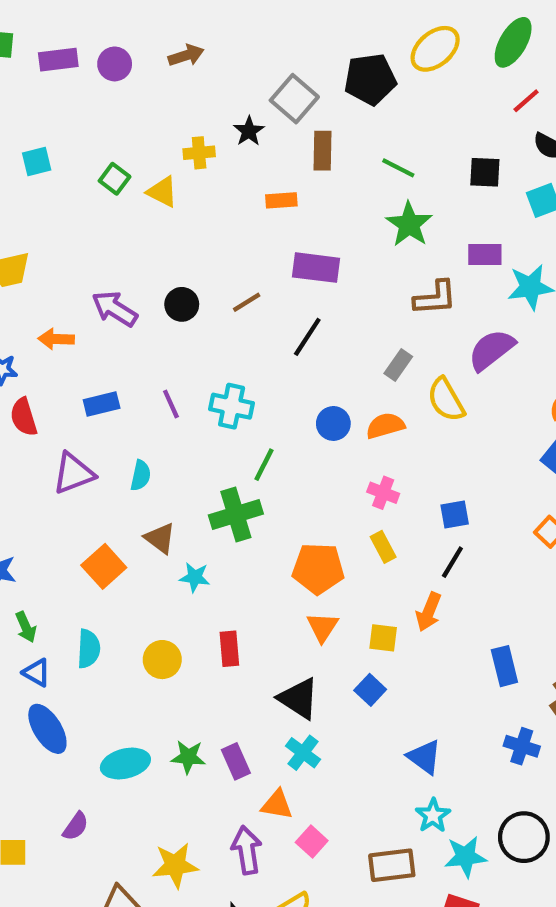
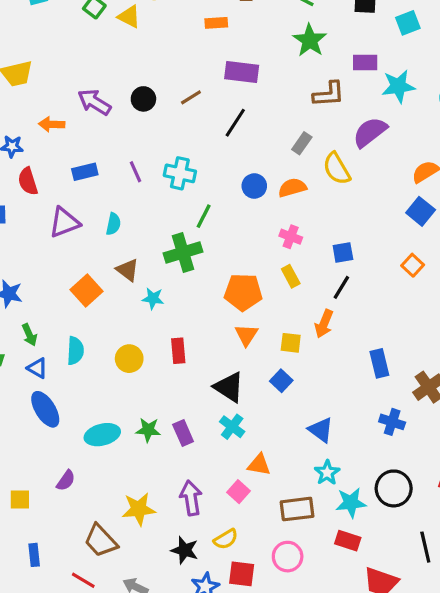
orange triangle: (277, 805) -> (259, 465), moved

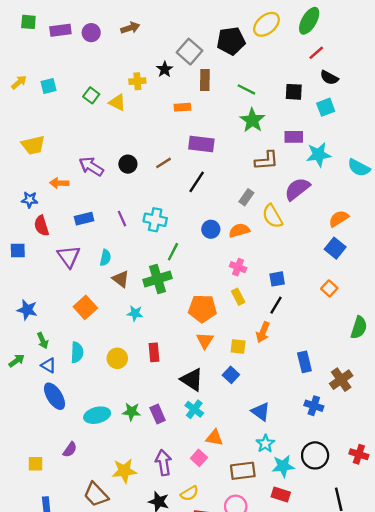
purple triangle: (64, 222) -> (69, 256), turned -45
brown triangle: (128, 270) -> (121, 279), moved

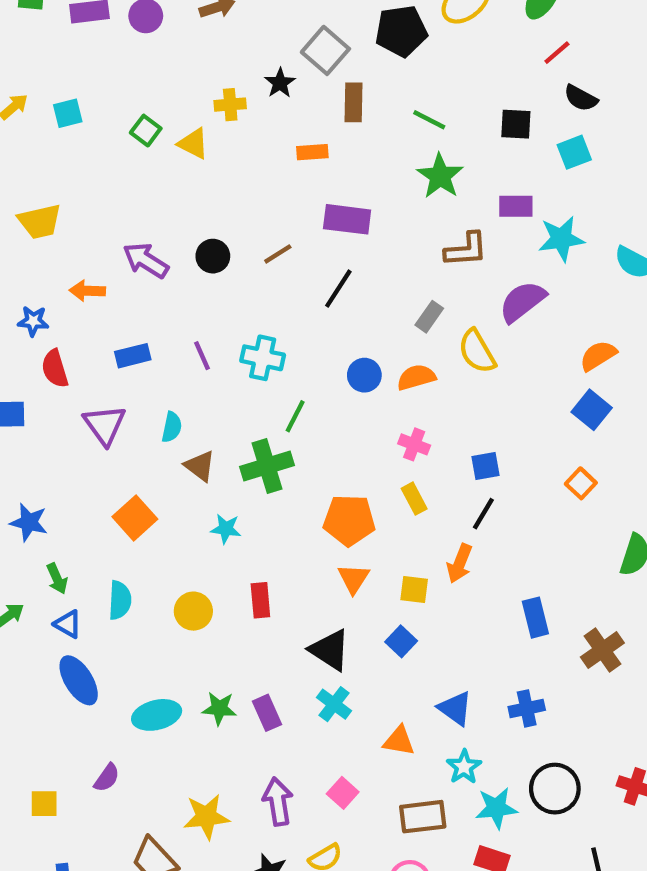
blue cross: (314, 406) -> (527, 708), moved, turned -30
orange triangle: (214, 438) -> (399, 741), moved

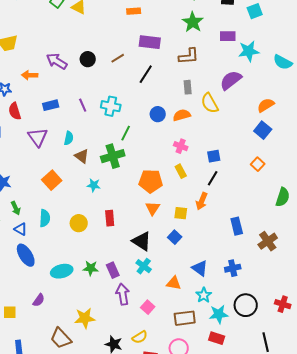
brown L-shape: (466, 250) -> (189, 56), moved
gray rectangle: (429, 317) -> (188, 87), turned -40
purple arrow: (278, 802) -> (123, 294), moved

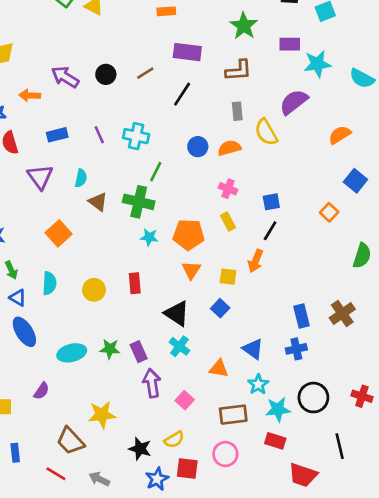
blue square: (263, 130) -> (355, 181), moved
green cross: (113, 156) -> (139, 202), turned 30
cyan star: (94, 185) -> (149, 237), moved
blue rectangle: (237, 226) -> (302, 316), moved

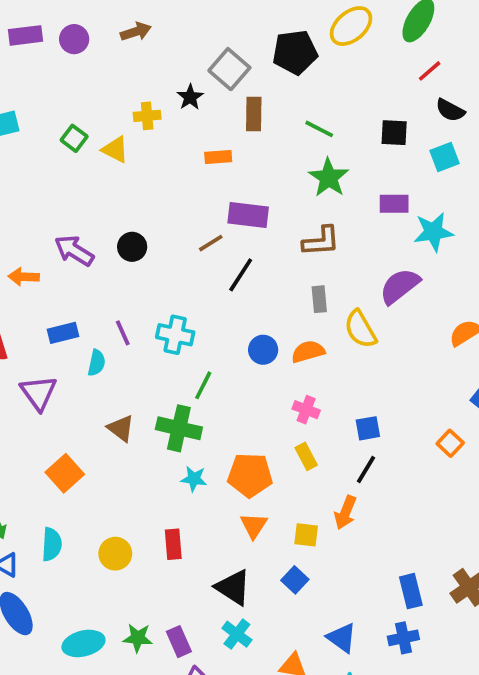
brown line: (145, 73) -> (211, 243), moved
cyan semicircle: (81, 178) -> (97, 363), moved

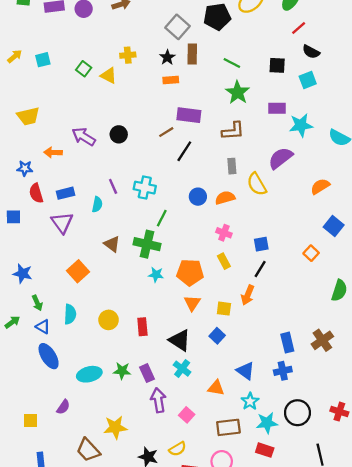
black star: (190, 97) -> (167, 57), moved
blue rectangle: (63, 333) -> (66, 193), moved
red rectangle: (173, 544) -> (142, 327), moved

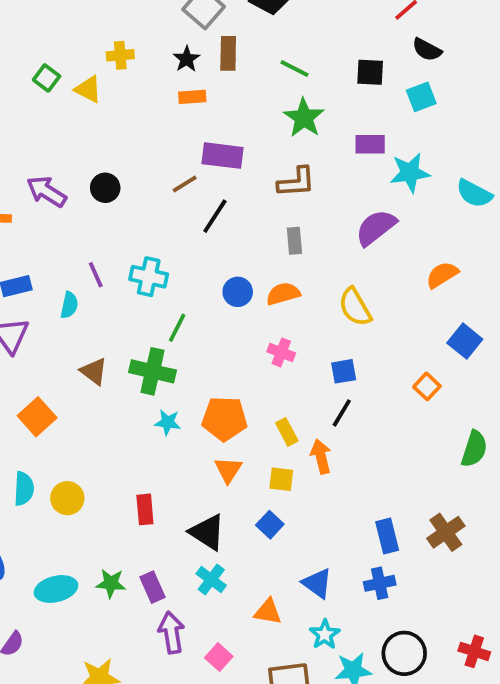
yellow semicircle: (257, 184) -> (355, 307), moved
yellow rectangle: (224, 261) -> (287, 432), moved
orange arrow: (248, 295) -> (321, 457), turned 144
yellow circle: (109, 320) -> (67, 498), moved

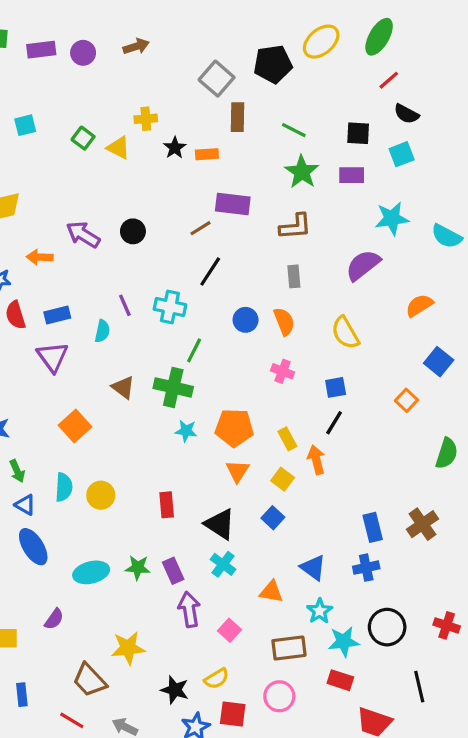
black star: (187, 59) -> (175, 148), moved
purple rectangle: (370, 144) -> (352, 175), moved
black line: (215, 216) -> (210, 272), moved
orange semicircle: (283, 294) -> (284, 321), turned 84
yellow square: (281, 479) -> (283, 479), turned 30

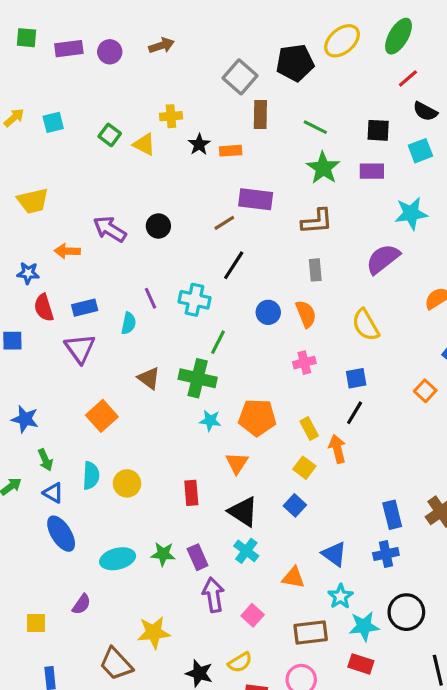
pink cross: (283, 371) -> (304, 363), turned -35
orange triangle: (237, 471) -> (237, 463), moved

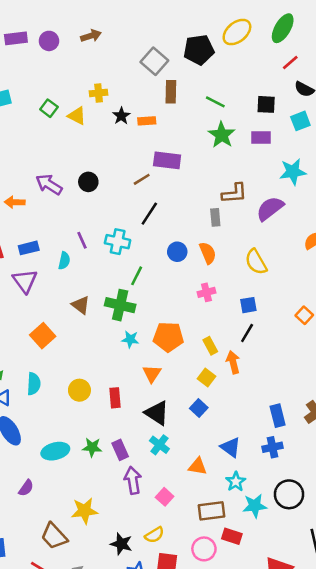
brown L-shape: (317, 221) -> (234, 193), moved
yellow circle: (127, 483) -> (79, 390), moved
red rectangle: (361, 664) -> (232, 536), moved

